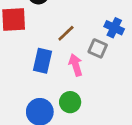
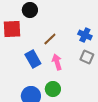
gray square: (98, 48) -> (87, 57), moved
blue rectangle: (43, 61) -> (33, 59), turned -42

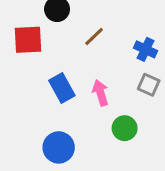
brown line: (50, 39) -> (94, 36), moved
green circle: (53, 89) -> (125, 128), moved

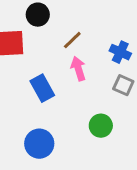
pink arrow: (100, 93) -> (78, 69), moved

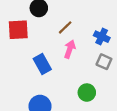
pink arrow: (78, 69) -> (70, 49), turned 36

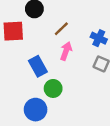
green circle: (87, 93) -> (53, 88), moved

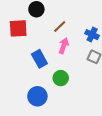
green circle: (53, 88) -> (61, 78), moved

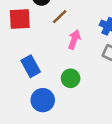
brown line: (60, 26) -> (60, 17), moved
blue rectangle: (39, 59) -> (31, 66), moved

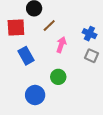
blue rectangle: (31, 66) -> (26, 56), moved

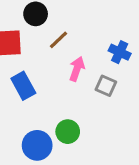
gray square: (91, 56) -> (106, 86), moved
green circle: (58, 77) -> (68, 132), moved

